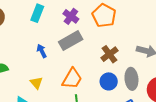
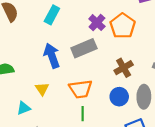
purple cross: (71, 16) -> (97, 23), moved
blue arrow: (42, 51) -> (52, 56), size x1.6
orange trapezoid: (72, 79) -> (81, 89), turned 45

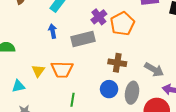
blue arrow: (52, 56) -> (53, 31), moved, size x0.6
brown cross: (124, 68) -> (117, 63), turned 30
orange trapezoid: (81, 89) -> (62, 69), moved

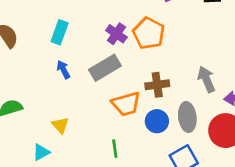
orange trapezoid: (62, 69) -> (126, 104), moved
gray arrow: (154, 70) -> (206, 79), turned -126

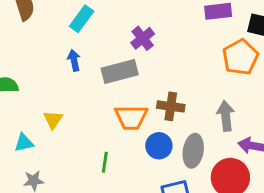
orange pentagon: (149, 33) -> (240, 57), moved

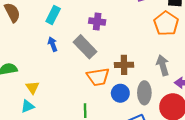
purple cross: (143, 38) -> (97, 21), turned -35
gray rectangle: (120, 72) -> (85, 47), turned 70
yellow triangle: (53, 120) -> (32, 87), moved

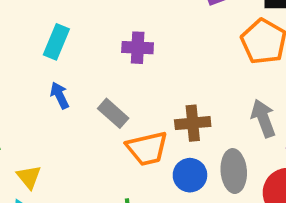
gray rectangle: (85, 47) -> (113, 113), moved, size x0.7

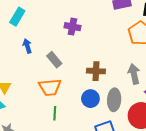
cyan rectangle: (56, 42) -> (17, 17), moved
orange trapezoid: (147, 148) -> (50, 87), moved

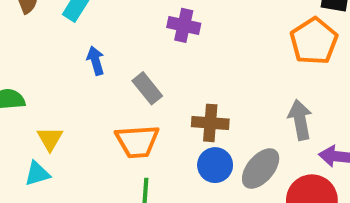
brown cross: (96, 71) -> (210, 123), moved
gray ellipse: (114, 100) -> (261, 169), turned 35

